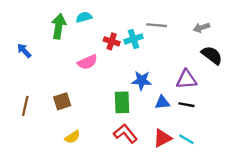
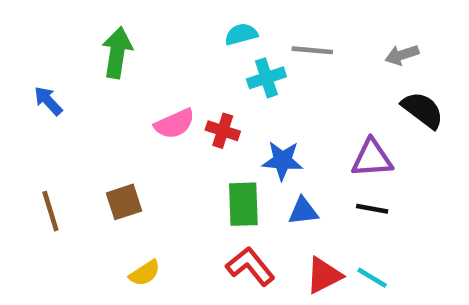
cyan semicircle: (84, 17) -> (241, 34), moved
red cross: (112, 41) -> (223, 131), moved
blue triangle: (162, 102) -> (303, 211), moved
brown line: (25, 106) -> (50, 211), turned -30

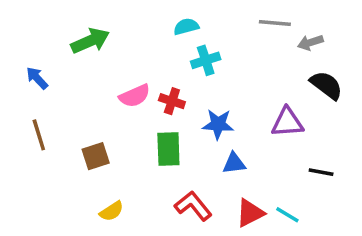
gray line: (312, 50) -> (275, 23), moved
green arrow: (117, 53) -> (90, 41), turned 57
green rectangle: (243, 204) -> (168, 149), moved
black line: (372, 209) -> (321, 172), moved
brown line: (50, 211) -> (39, 135), moved

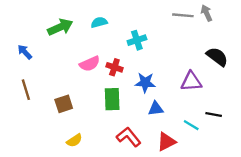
cyan semicircle: (186, 27) -> (99, 22), moved
gray arrow: (310, 43) -> (207, 13), moved, turned 84
cyan line: (287, 215) -> (191, 125), moved

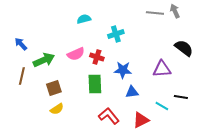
green arrow: (60, 27) -> (44, 60), moved
brown line: (26, 90) -> (22, 76), turned 30
yellow semicircle: (74, 140) -> (57, 109), moved

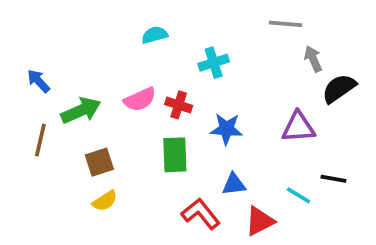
gray arrow: (175, 11) -> (313, 59), moved
black semicircle: (184, 48) -> (339, 88), turned -72
blue triangle: (132, 92) -> (234, 184), moved

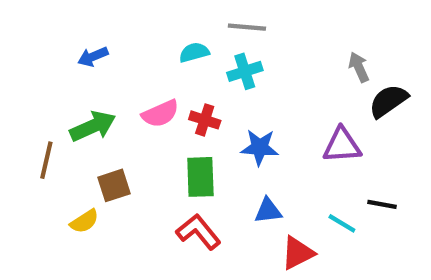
gray line: (285, 24) -> (247, 27), moved
cyan semicircle: (155, 35) -> (194, 52), moved
blue arrow: (38, 81) -> (93, 57), moved, turned -70
yellow semicircle: (105, 201) -> (84, 221), moved
red L-shape: (201, 214) -> (198, 232), moved

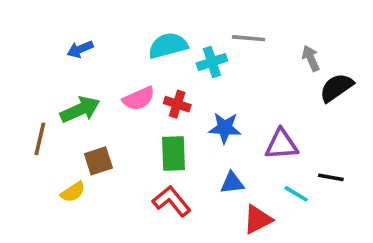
gray line: (247, 27) -> (249, 38), moved
cyan semicircle: (194, 52) -> (168, 46), size x1.5
purple triangle: (342, 145) -> (281, 144), moved

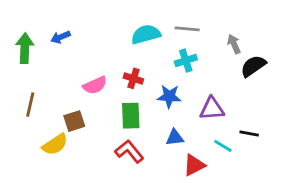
cyan semicircle: (168, 46) -> (146, 34), moved
cyan cross: (212, 62) -> (186, 61), moved
pink semicircle: (139, 99) -> (95, 85), moved
green arrow: (80, 110) -> (25, 48), moved, turned -64
yellow semicircle: (73, 192) -> (55, 144), size x1.4

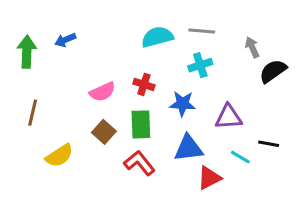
brown square: (74, 121) -> (104, 132), moved, turned -30
blue triangle: (175, 138) -> (188, 148), size x1.5

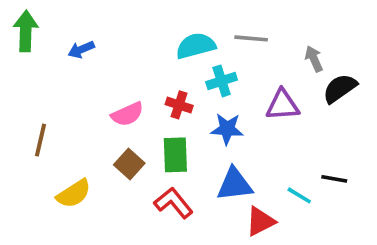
green arrow: (27, 52) -> (26, 31), moved
cyan cross: (200, 65) -> (222, 81), moved
purple triangle: (228, 117) -> (283, 105), moved

